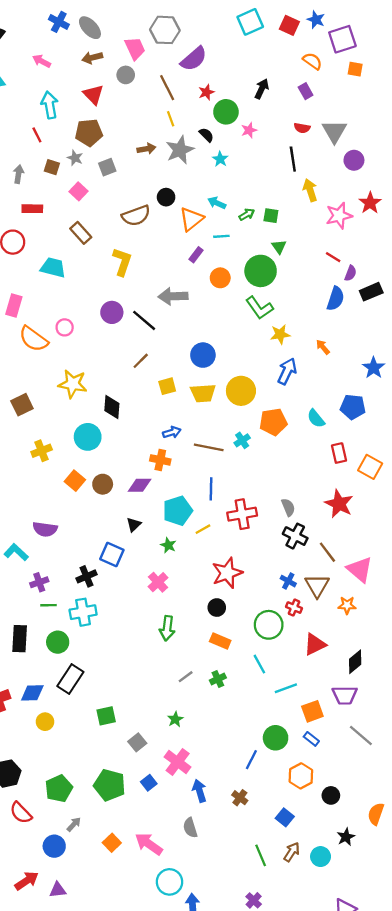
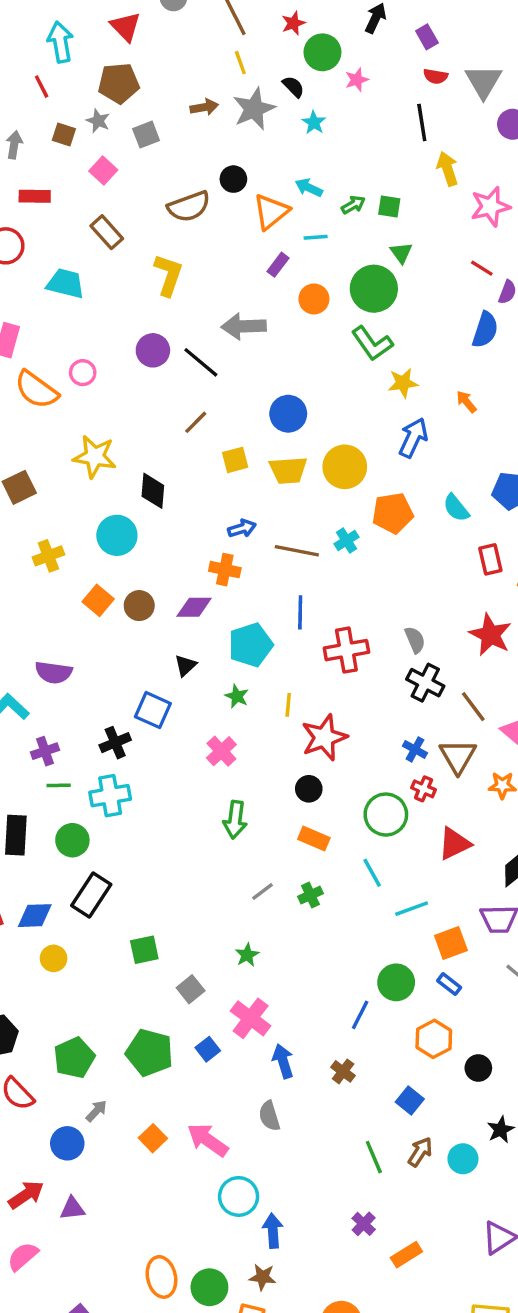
purple rectangle: (306, 91) -> (427, 37), moved
yellow line: (203, 529) -> (288, 705), moved, turned -56

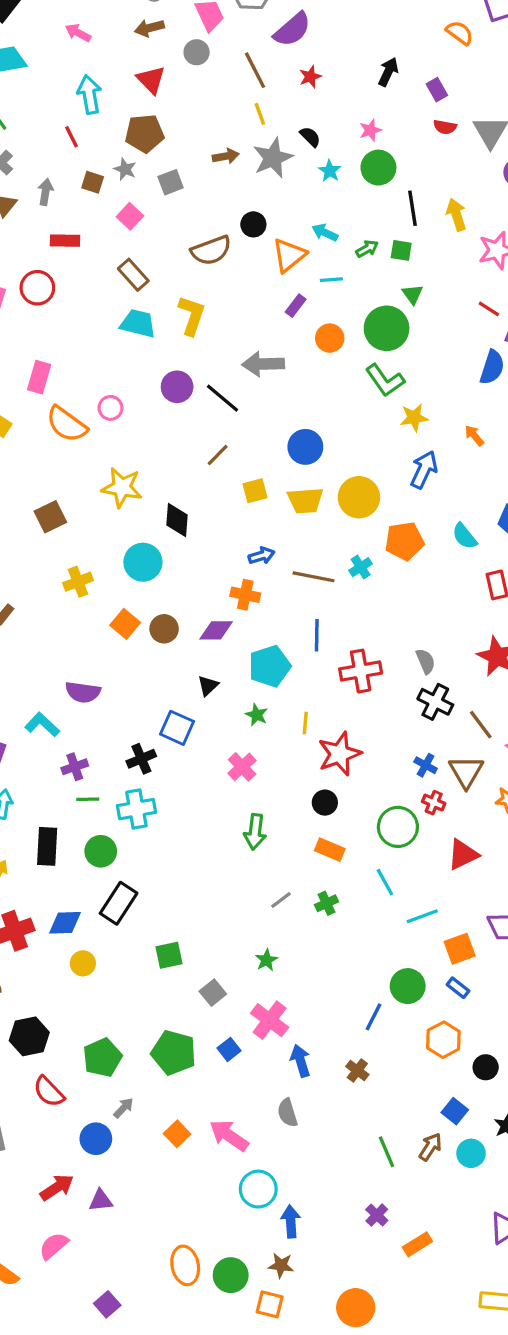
green circle: (322, 52) -> (378, 168), moved
black line: (422, 123) -> (413, 208), moved
cyan trapezoid: (66, 284) -> (138, 323), moved
blue square: (410, 1101) -> (455, 1111), moved

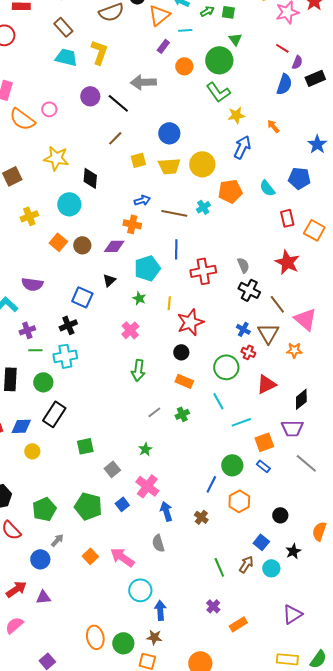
blue square: (177, 728) -> (82, 297), moved
orange hexagon: (443, 1040) -> (239, 501), moved

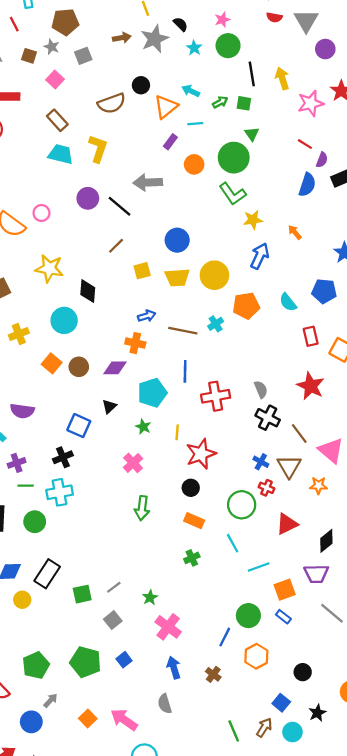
gray line: (154, 412) -> (114, 587), moved
black rectangle: (54, 414) -> (47, 574), moved
pink cross: (147, 486) -> (168, 627), moved

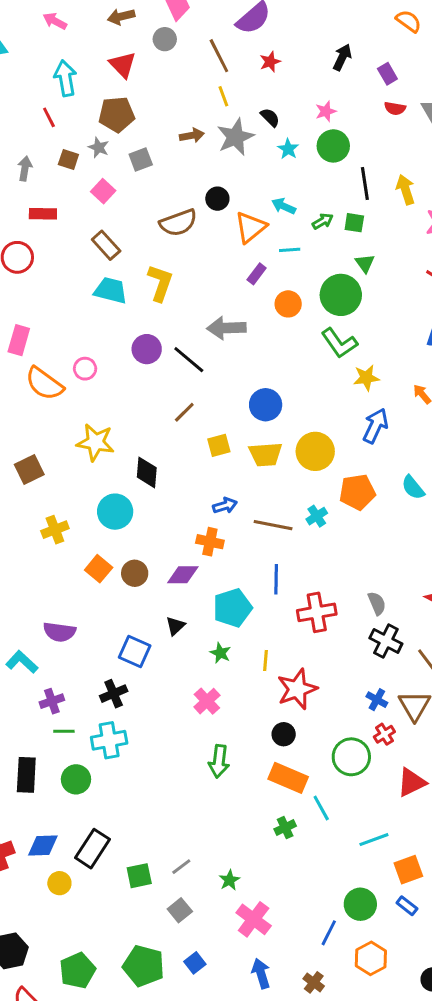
red cross: (266, 488) -> (384, 734), turned 35
orange rectangle: (194, 521) -> (288, 778), size x1.4
cyan line: (233, 543) -> (321, 808), moved

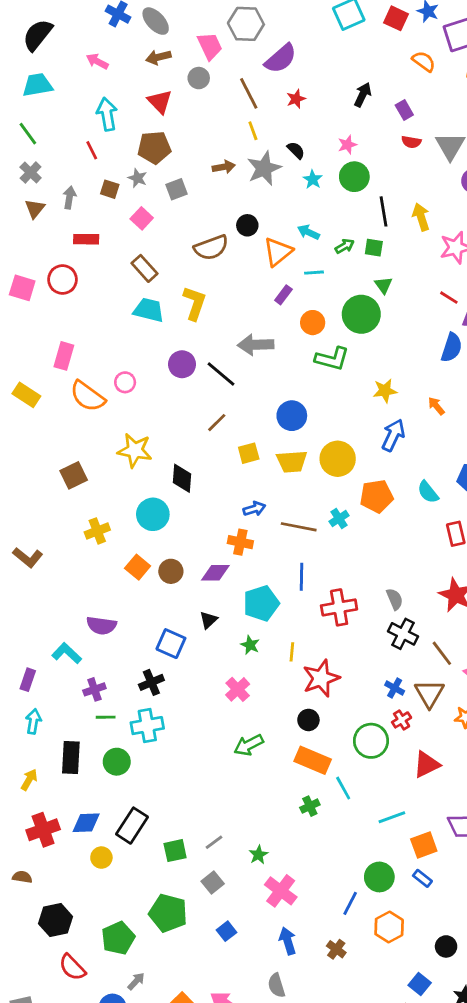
green L-shape: (339, 343) -> (332, 359), moved, turned -40
green arrow: (219, 761) -> (249, 745), turned 56
green pentagon: (144, 966) -> (168, 913), moved

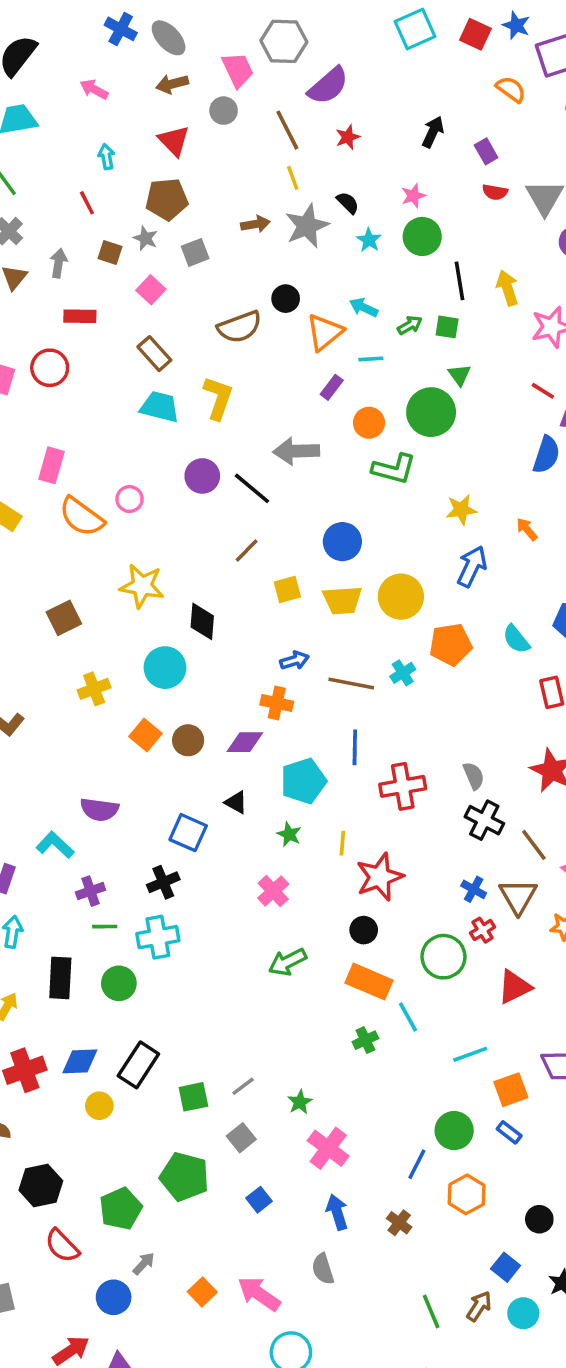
cyan arrow: (107, 114) -> (106, 157), size x0.6
black triangle: (208, 620) -> (236, 802), turned -48

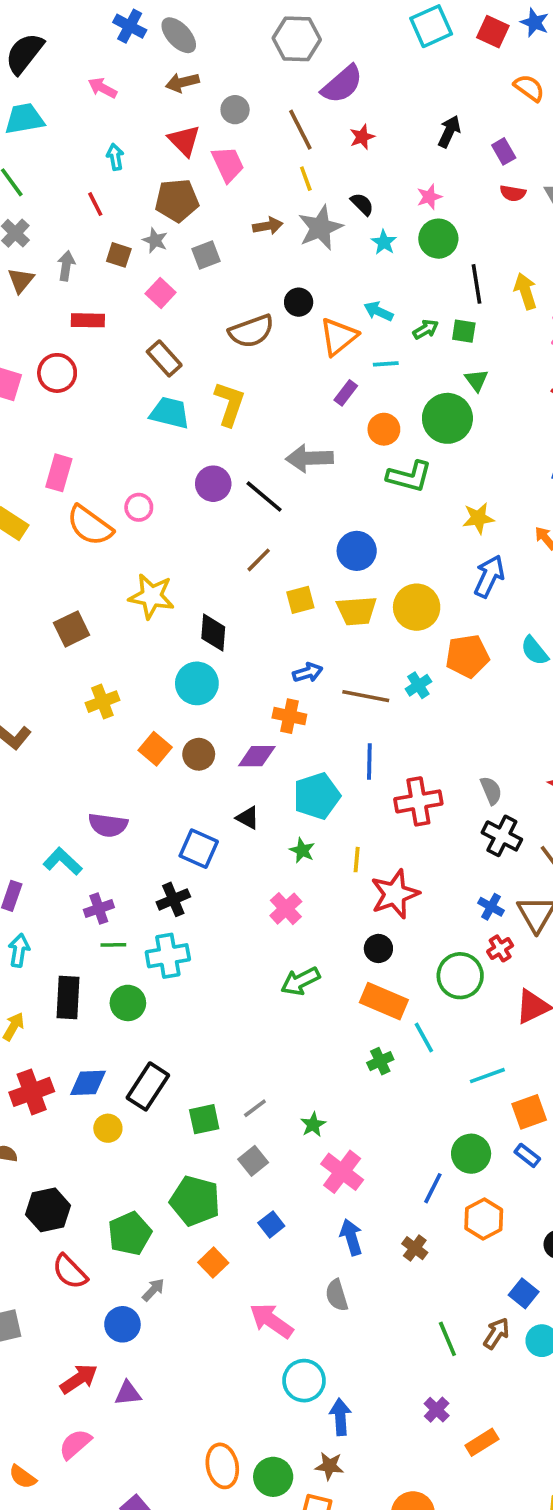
pink trapezoid: (238, 70) -> (228, 164), moved
cyan circle: (165, 668) -> (197, 683), moved
orange square: (202, 1292) -> (213, 1263), moved

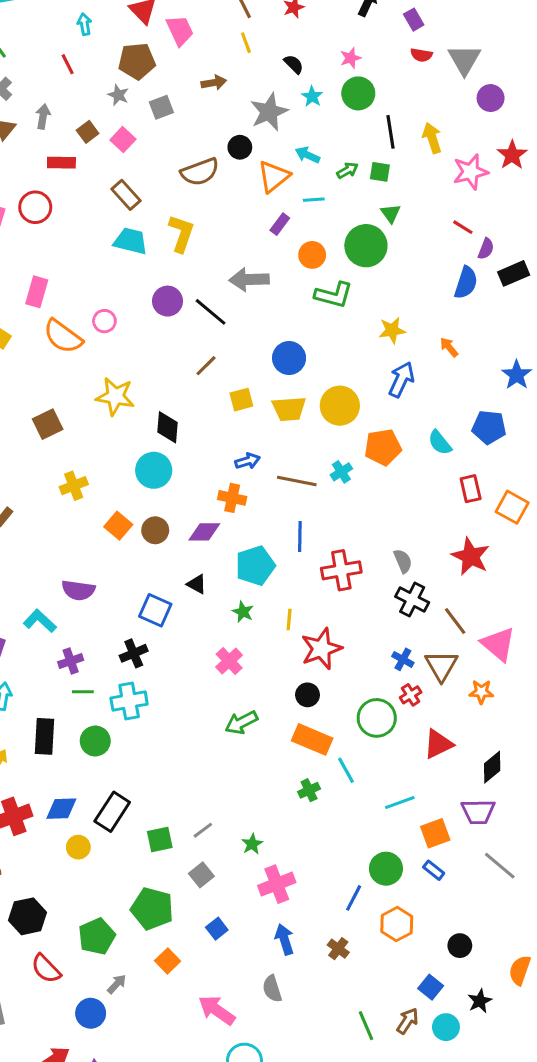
gray star: (320, 228) -> (269, 112), moved
brown square: (119, 255) -> (88, 132), moved, turned 35
pink cross: (342, 1172) -> (277, 884), turned 32

